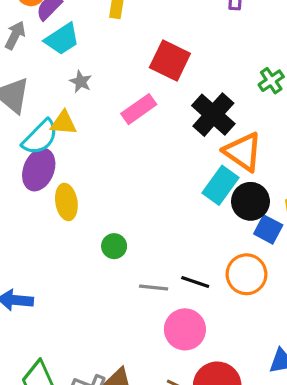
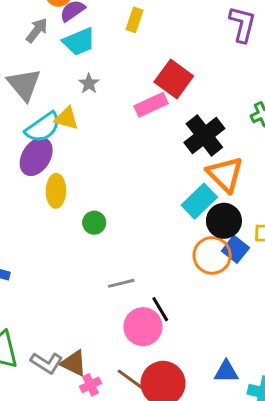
pink rectangle: (139, 109) -> (151, 105), moved
green circle: (114, 246) -> (94, 223), moved
orange circle: (246, 274) -> (212, 255), moved
black line: (195, 282) -> (160, 309), moved, turned 30
gray line: (154, 288) -> (121, 283), turned -30

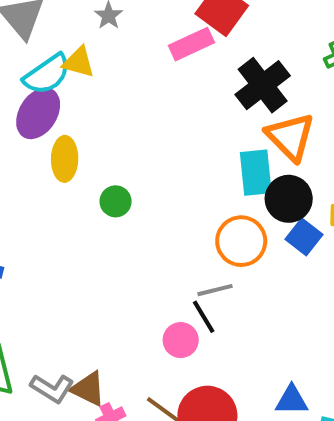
cyan rectangle: (199, 201) -> (256, 173), turned -52
orange circle: (212, 255) -> (241, 241), moved
gray line: (121, 283) -> (215, 290), moved
pink circle: (143, 327) -> (181, 340), size x0.7

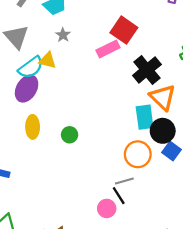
yellow ellipse: (65, 159) -> (33, 127), moved

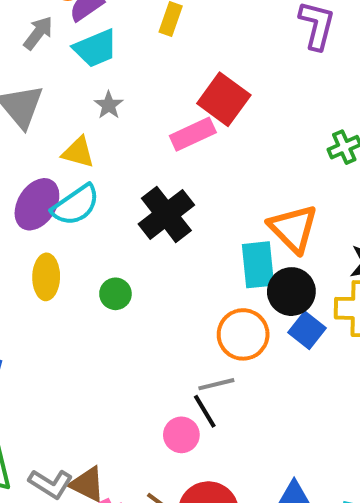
cyan semicircle: (31, 67) -> (76, 205), moved
black cross: (147, 70) -> (166, 214), moved

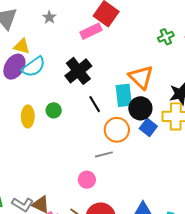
yellow triangle: (78, 152) -> (22, 46), moved
yellow ellipse: (46, 277) -> (28, 116), moved
black line: (205, 411) -> (95, 104), moved

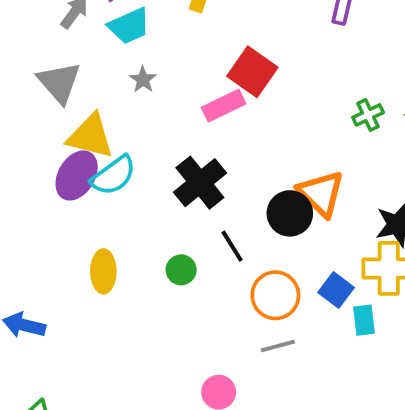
yellow triangle: (22, 46) -> (90, 136), size x1.5
cyan rectangle: (124, 95) -> (364, 320), moved, size x0.7
black circle: (140, 108) -> (290, 213), moved
green circle: (54, 110) -> (181, 270), moved
gray line: (104, 154) -> (278, 346), moved

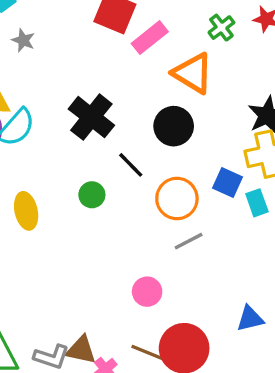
pink rectangle: (224, 106) -> (150, 38), moved
orange triangle: (321, 193) -> (193, 73), moved

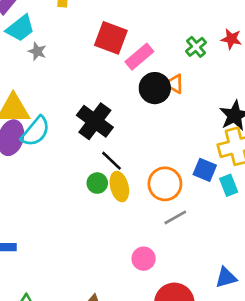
gray star: (23, 40) -> (37, 51), moved
orange triangle: (193, 73) -> (174, 84), size x0.6
black circle: (174, 126) -> (155, 88), moved
black line: (131, 165) -> (111, 161), moved
yellow ellipse: (26, 211) -> (119, 187), moved

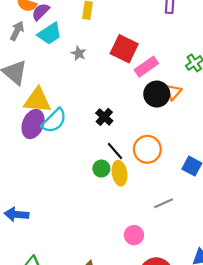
gray star: (37, 51) -> (79, 53), moved
orange triangle: (174, 84) -> (173, 92), turned 36
black cross: (95, 121) -> (104, 117), size x0.6
orange circle: (165, 184) -> (147, 149), moved

